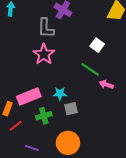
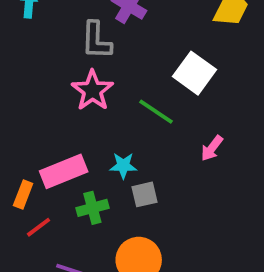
white square: (97, 45) -> (195, 73), size x1.5
green line: (90, 69) -> (156, 112), moved
pink arrow: (106, 84) -> (212, 148), turned -72

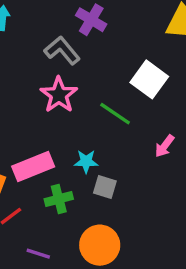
gray L-shape: (96, 40) -> (62, 50), turned 138
gray square: (144, 194) -> (105, 187), turned 30

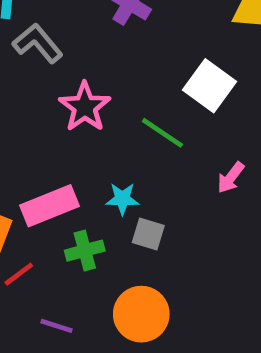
gray L-shape: (62, 50) -> (38, 43), moved

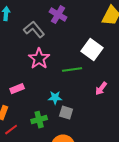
gray L-shape: (38, 43) -> (34, 30), moved
green line: (162, 133) -> (72, 70), turned -42
pink rectangle: (49, 206) -> (17, 89), moved, size x0.6

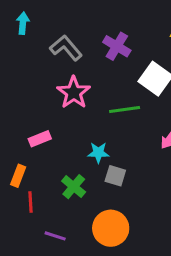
purple cross: (58, 15) -> (117, 46), moved
green cross: (39, 120) -> (74, 187), turned -35
red line: (11, 130) -> (30, 202), turned -56

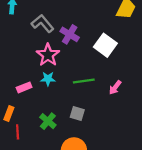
purple cross: (117, 46) -> (70, 34), moved
green line: (125, 109) -> (84, 81), moved
cyan star: (98, 153) -> (48, 79), moved

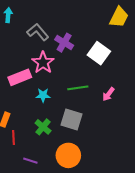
cyan star: (48, 79) -> (43, 95), moved
pink rectangle: (24, 87) -> (20, 77), moved, size x1.5
gray square: (77, 113) -> (72, 120), size x1.5

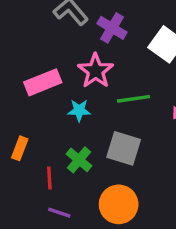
pink star: (43, 63) -> (96, 71), moved
red line: (13, 137) -> (49, 178), moved

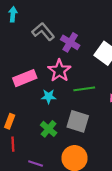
red line: (49, 178) -> (13, 144), moved

